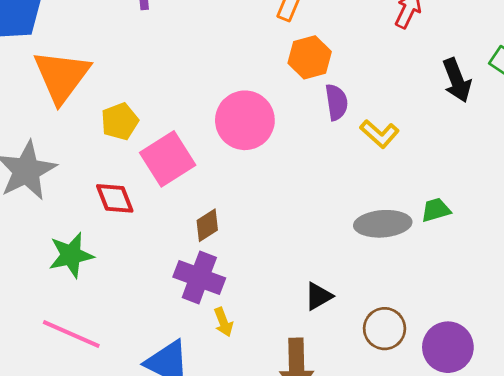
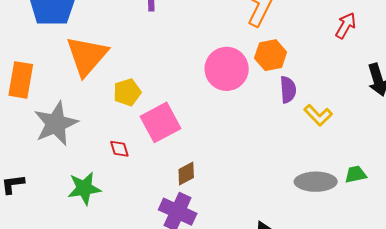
pink circle: (245, 120) -> (227, 69), moved
red diamond: (115, 198) -> (119, 149), size x0.7

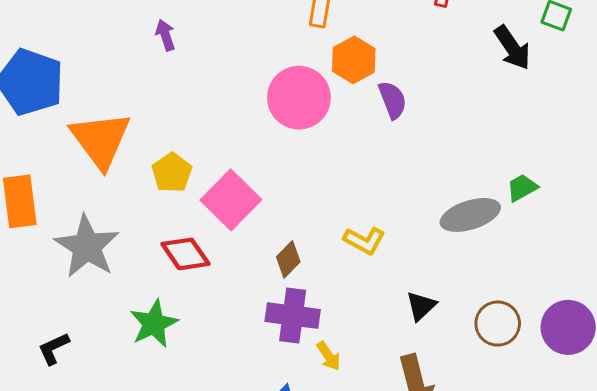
yellow L-shape: (318, 115) -> (364, 241), moved
red diamond: (119, 149) -> (185, 254), size x1.6

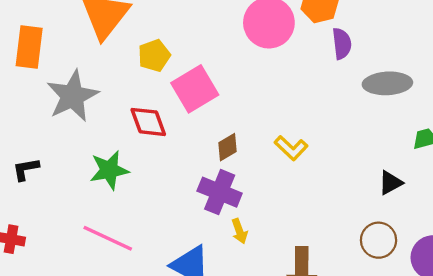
gray ellipse: (470, 215) -> (387, 83), moved
black triangle: (421, 306) -> (390, 183), moved

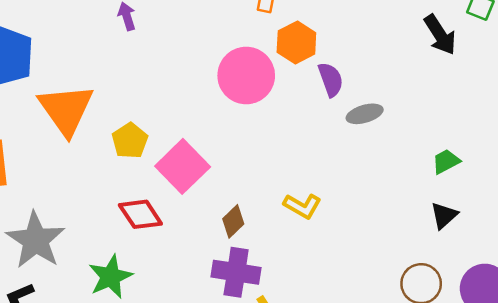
gray ellipse: (387, 83) -> (365, 114), moved, size x0.7
gray star: (73, 96) -> (36, 240), moved
black triangle: (390, 183) -> (444, 216), moved

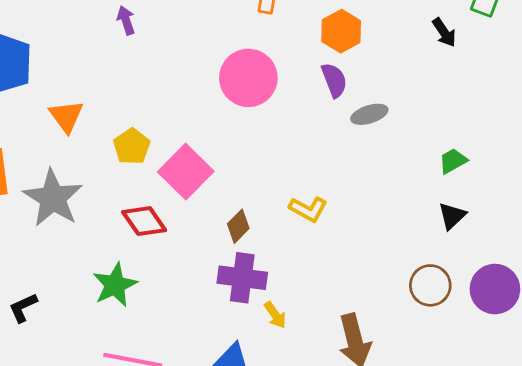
black arrow: (440, 35) -> (444, 32), size x0.7
orange hexagon: (296, 42) -> (341, 31), moved
orange triangle: (66, 110) -> (66, 116), size x0.6
gray star: (36, 240) -> (53, 198), moved

